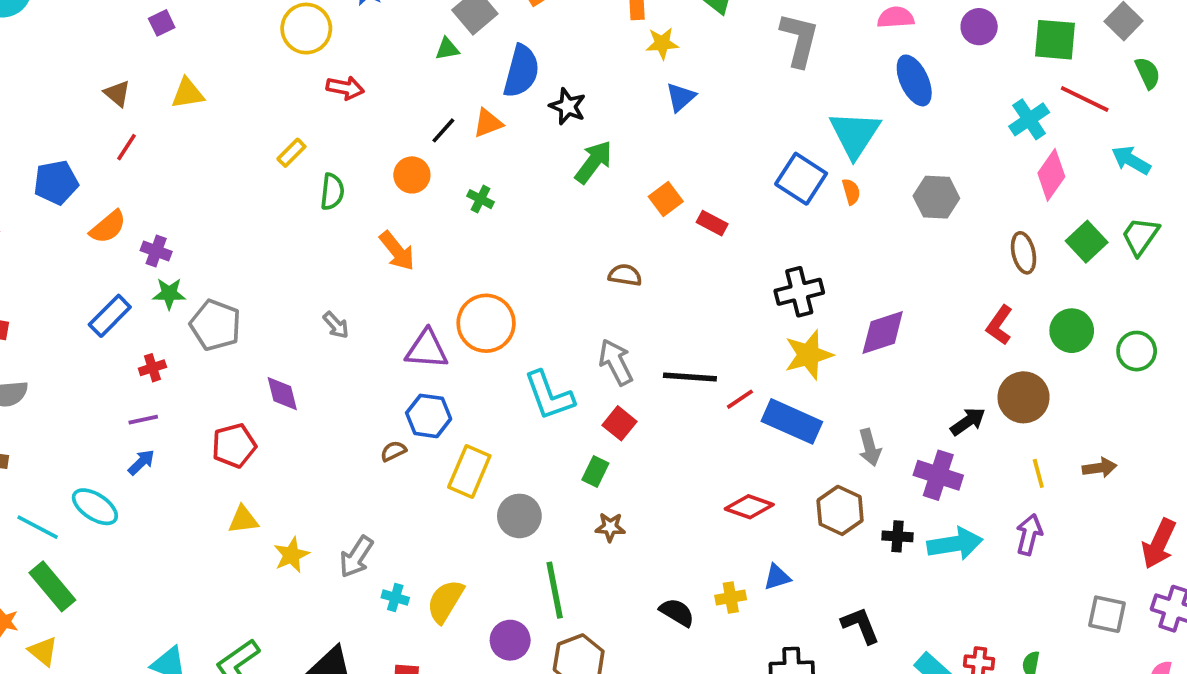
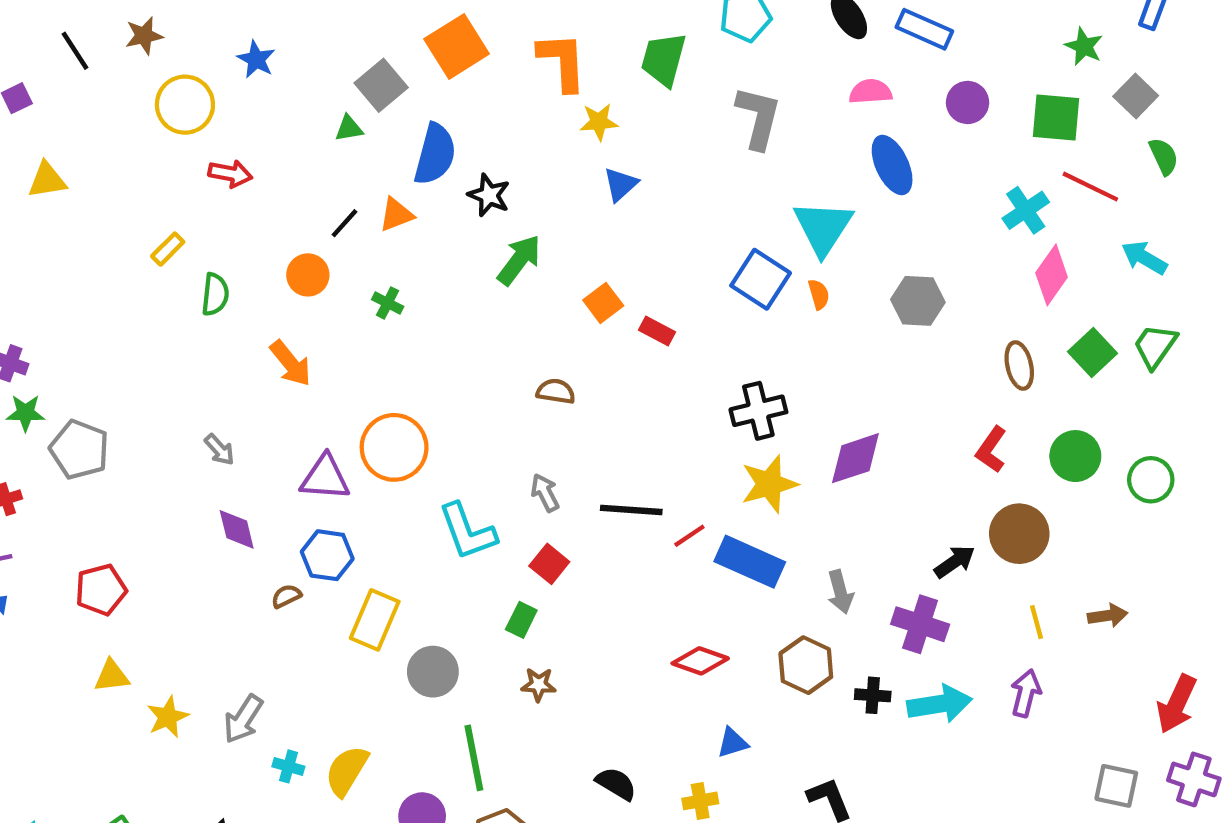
gray arrow: (616, 362) -> (545, 493), size x0.7
purple diamond: (282, 394) -> (237, 529), moved
yellow cross: (731, 598) -> (700, 801), moved

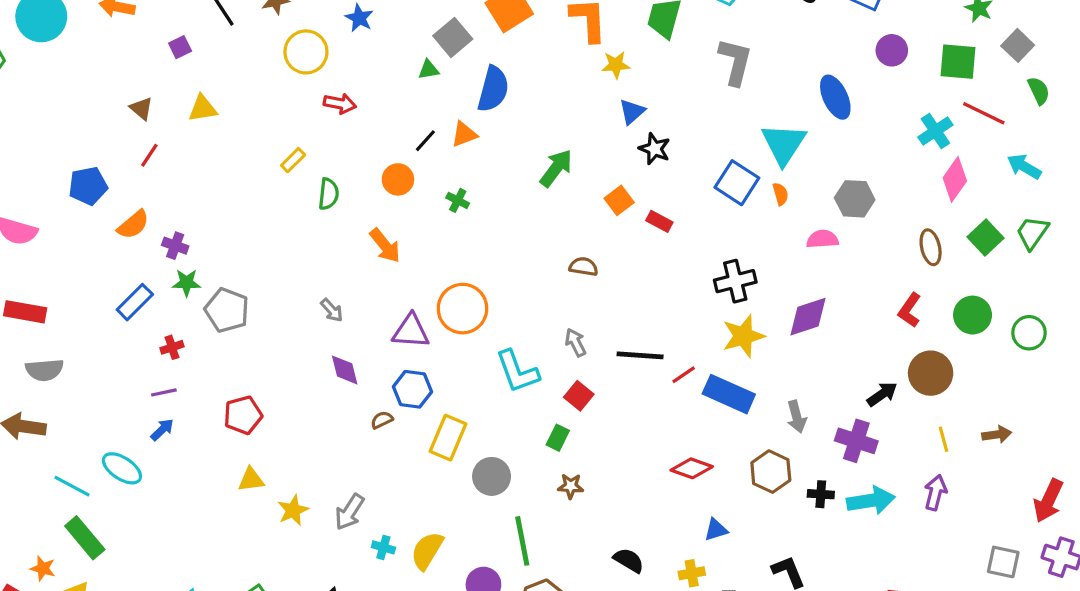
pink semicircle: (871, 92) -> (822, 239), moved
black star: (489, 195) -> (655, 149), moved

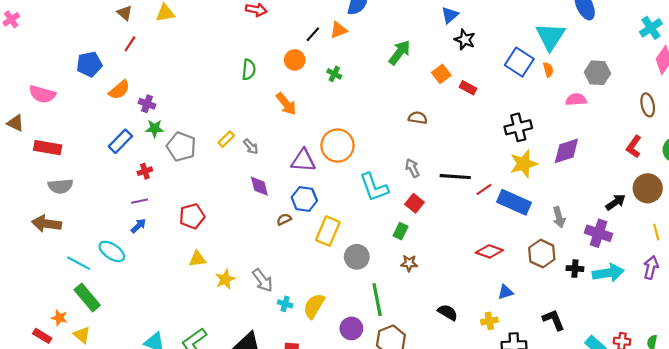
yellow rectangle: (293, 160) -> (226, 139), moved
gray arrow: (350, 512) -> (263, 280), turned -70

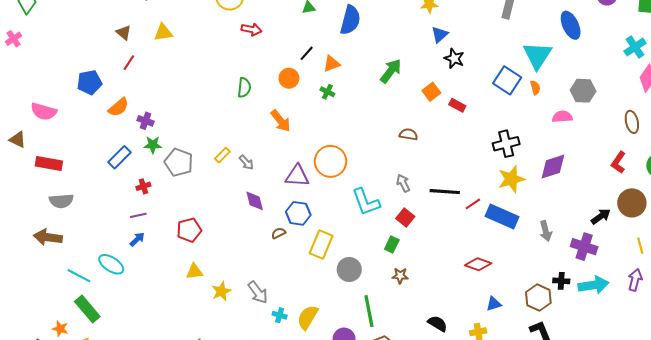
orange triangle: (339, 30) -> (332, 64), moved
brown hexagon: (542, 254) -> (538, 298), moved

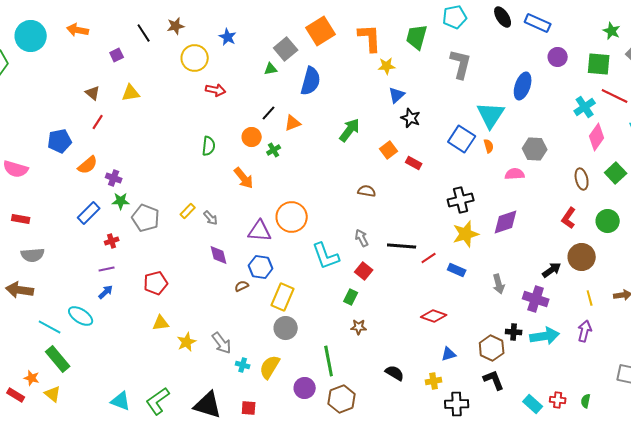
blue ellipse: (571, 25) -> (523, 86), turned 44
green cross: (327, 92) -> (274, 150), moved, turned 32
red rectangle: (49, 163) -> (21, 219), size x0.7
blue rectangle: (502, 216) -> (457, 270), size x0.6
gray circle: (349, 269) -> (286, 328), moved

